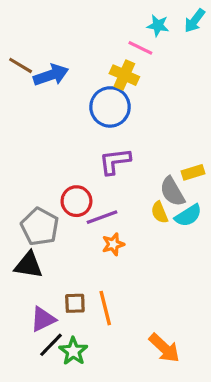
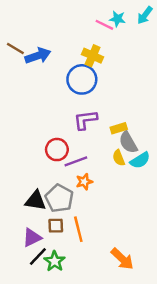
pink line: (140, 48) -> (104, 25), moved
yellow rectangle: (193, 172) -> (119, 128), moved
gray pentagon: (40, 227) -> (59, 198), moved
black triangle: (29, 265) -> (36, 201), moved

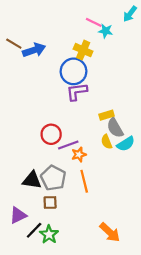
cyan star: (118, 19) -> (105, 31), moved
purple L-shape: (85, 120) -> (77, 92), moved
orange star: (84, 182) -> (79, 155), moved
orange line: (78, 229) -> (84, 181), moved
purple triangle: (32, 237) -> (18, 215), moved

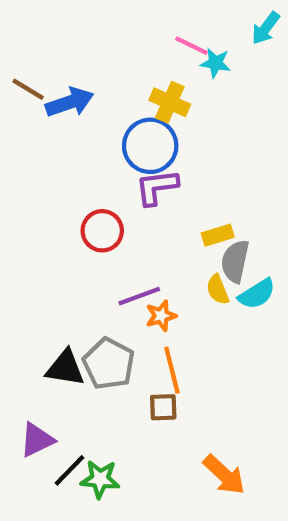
gray semicircle: (115, 128) -> (235, 261), turned 42
red circle: (51, 134) -> (102, 231), moved
brown square: (50, 202) -> (163, 407), moved
green star: (49, 234) -> (100, 479), turned -30

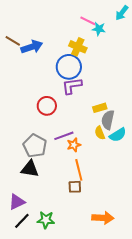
gray pentagon: (109, 364) -> (35, 146), moved
black line: (70, 470) -> (22, 221), moved
orange arrow: (224, 475) -> (103, 218), turned -40

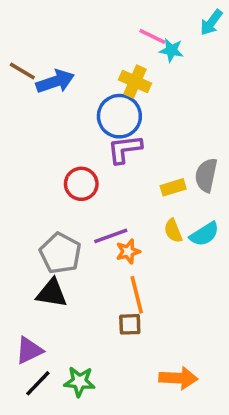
gray semicircle: (108, 120) -> (206, 175), moved

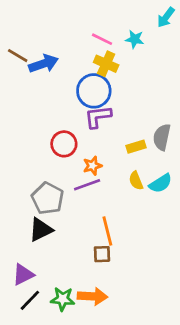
pink line: (152, 36) -> (102, 39), moved
orange star: (128, 251) -> (92, 166), moved
black triangle: (52, 293) -> (41, 230), turned -35
orange arrow: (178, 378) -> (92, 296), moved

